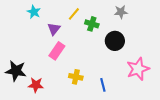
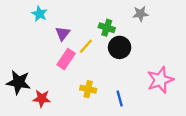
yellow line: (74, 14) -> (86, 46), moved
black circle: (115, 41) -> (120, 47), moved

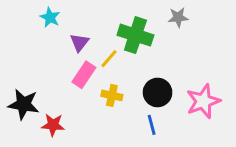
green cross: (107, 28) -> (135, 35), size x1.6
black circle: (120, 47) -> (158, 92), moved
yellow cross: (88, 89) -> (112, 95), moved

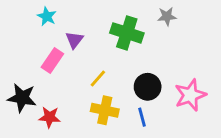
yellow line: (109, 59) -> (98, 79), moved
pink rectangle: (84, 75) -> (52, 61), moved
yellow cross: (112, 95) -> (105, 110), moved, size x1.4

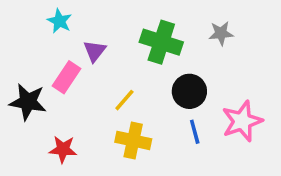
gray star: (167, 16) -> (221, 33), moved
black circle: (148, 87) -> (189, 91), moved
black star: (22, 98) -> (28, 102), moved
blue line: (142, 117) -> (195, 132), moved

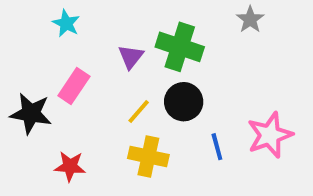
gray star: (221, 33) -> (250, 19), moved, turned -30
purple triangle: (95, 51) -> (131, 57), moved
black circle: (189, 91) -> (184, 102), moved

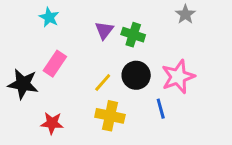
green cross: (180, 47) -> (133, 35), size x0.7
purple triangle: (131, 57) -> (104, 30), moved
pink star: (270, 135) -> (178, 77), moved

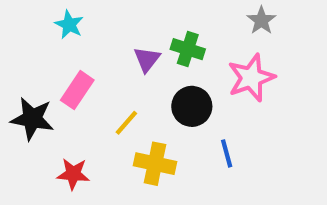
purple triangle: (104, 30) -> (147, 59), moved
pink star: (178, 77) -> (251, 78), moved
yellow line: (103, 82) -> (126, 123), moved

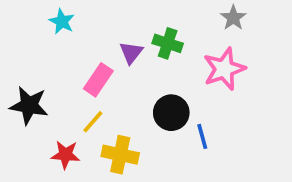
pink rectangle: (77, 90) -> (98, 80), moved
black circle: (192, 106) -> (171, 113), moved
yellow line: (126, 123) -> (93, 122), moved
yellow cross: (155, 164) -> (120, 155), moved

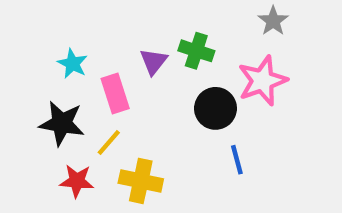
cyan star: (62, 21) -> (72, 64), moved
pink rectangle: (98, 80) -> (115, 93), turned -52
black star: (29, 105) -> (62, 123), moved
black circle: (171, 113) -> (216, 108), moved

